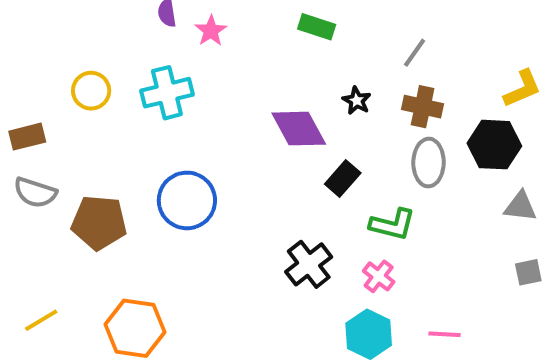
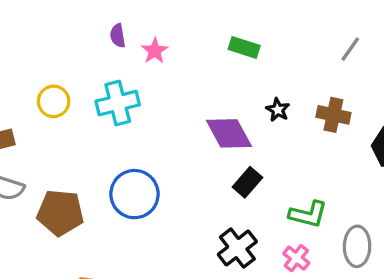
gray line: (415, 53) -> (350, 49), moved
gray ellipse: (429, 163) -> (357, 246), moved
black rectangle: (343, 179) -> (247, 182), moved

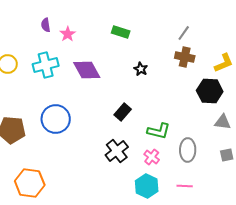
brown cross: (333, 115) -> (185, 57), moved
purple diamond: (229, 133) -> (87, 70), moved

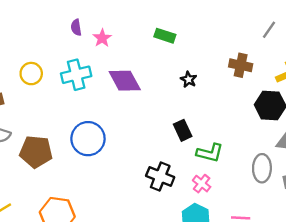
gray line: (184, 33) -> (269, 30), moved
black rectangle: (123, 112) -> (183, 130), moved, turned -66
gray ellipse: (188, 150) -> (262, 168), moved
black cross: (117, 151) -> (160, 176), turned -30

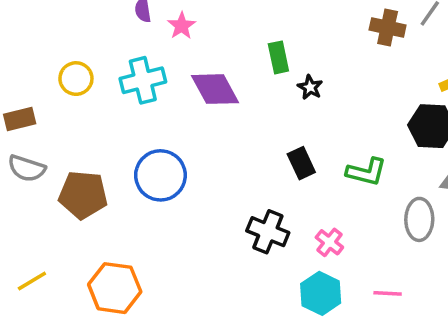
green rectangle: (165, 36) -> (278, 57), moved, turned 60
brown cross: (241, 65) -> (388, 27), moved
green L-shape: (210, 153) -> (366, 172), moved

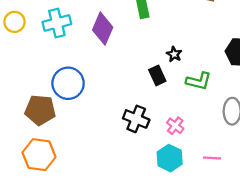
black star: (310, 87) -> (174, 54), moved
purple diamond: (215, 89) -> (103, 29), turned 52
brown pentagon: (83, 195) -> (40, 110), moved

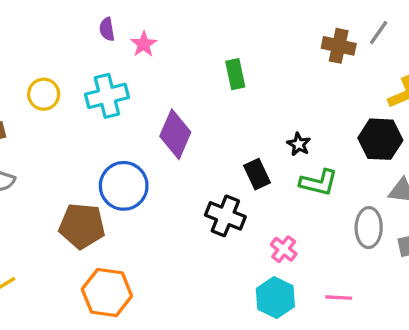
purple diamond: (103, 29) -> (175, 134), moved
black star: (174, 54) -> (299, 144), moved
black cross: (136, 119) -> (225, 216), moved
orange hexagon: (39, 155) -> (107, 293), moved

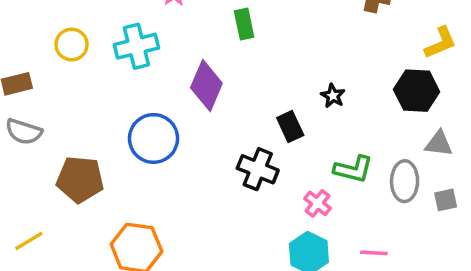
green rectangle: (235, 74) -> (244, 24), moved
green L-shape: (319, 183) -> (353, 169), moved
brown pentagon: (82, 226) -> (80, 179), moved

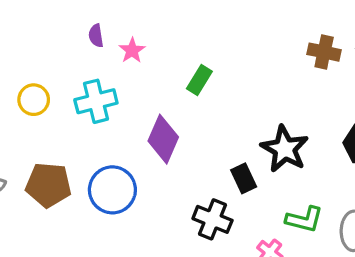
green rectangle: (244, 24) -> (199, 80), turned 44
black star: (333, 96) -> (285, 149), size x2.0
brown pentagon: (80, 179) -> (48, 185), moved

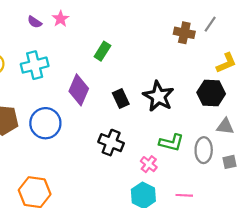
purple semicircle: (96, 36) -> (35, 22), turned -48
pink star: (132, 50) -> (60, 19), moved
black rectangle: (244, 178) -> (121, 98), moved

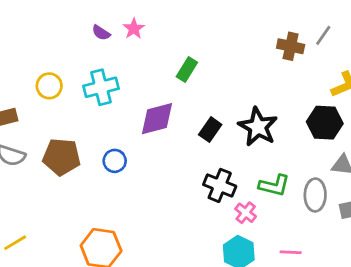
purple diamond: (79, 90) -> (157, 119), turned 52
black rectangle: (121, 98) -> (210, 130), turned 60
blue circle: (45, 123) -> (115, 161), size x0.6
black cross: (111, 143) -> (220, 185), moved

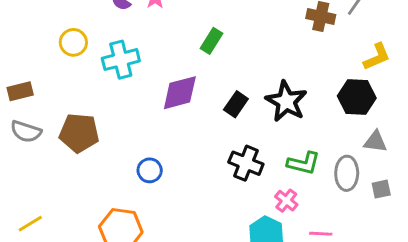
yellow circle: (49, 86) -> (73, 42), moved
blue circle: (115, 161) -> (150, 170), moved
pink cross: (246, 213) -> (286, 201), moved

